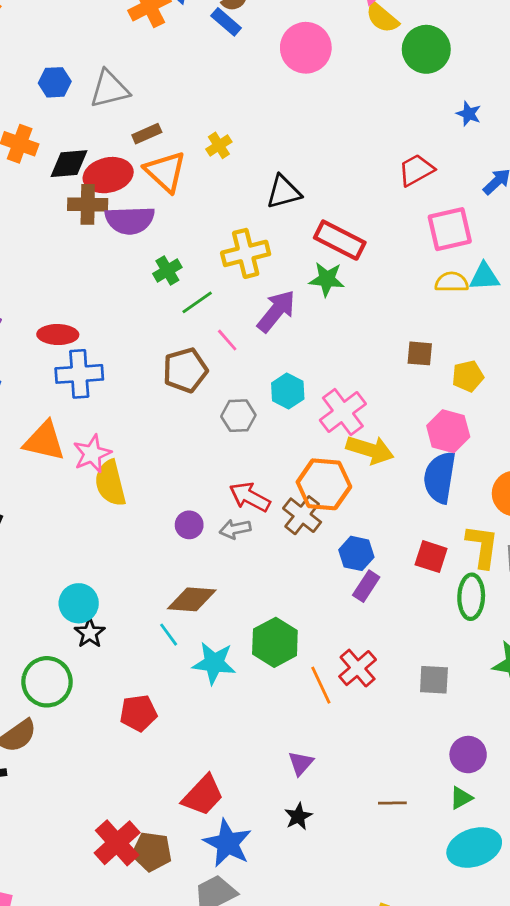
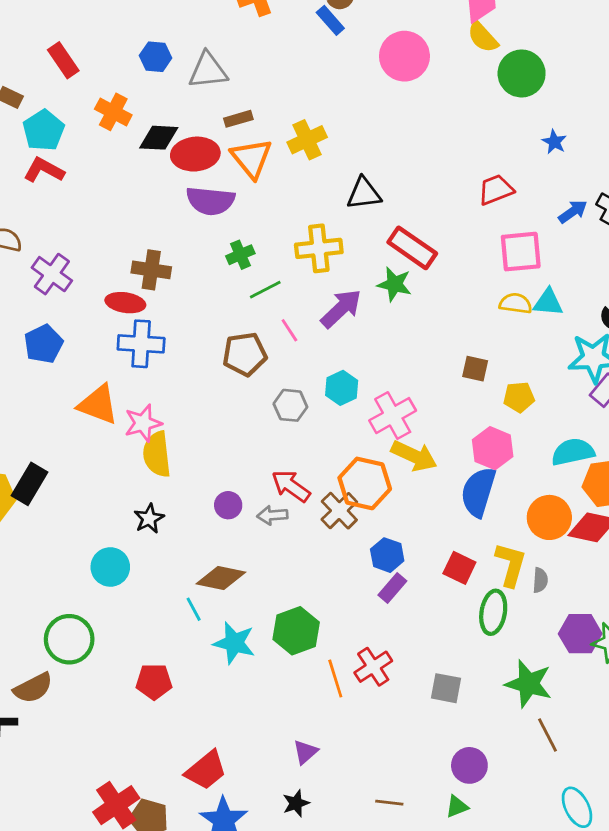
yellow cross: (219, 145) -> (307, 140), size x1.5
brown cross: (88, 204) -> (151, 270), moved
black star: (90, 633) -> (149, 519), moved

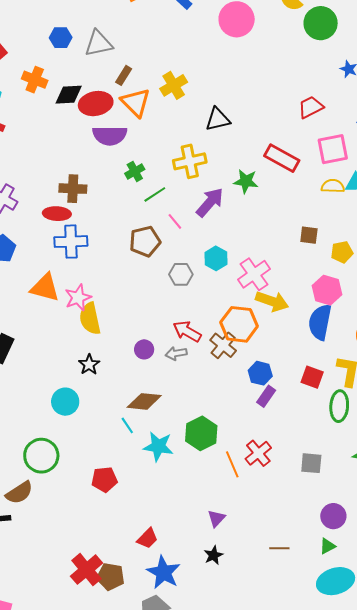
brown rectangle: (238, 119) -> (124, 75), turned -36
red rectangle: (412, 248) -> (282, 158), moved
red trapezoid: (206, 770) -> (147, 538), size x0.7

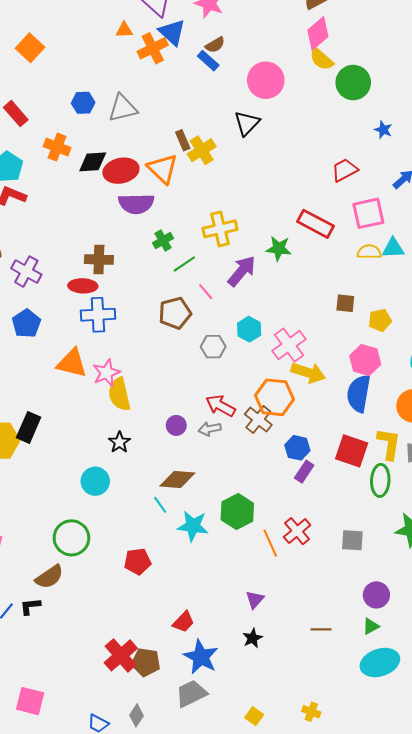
brown rectangle: (124, 75) -> (183, 140), moved, turned -54
black triangle: (218, 119) -> (247, 123), moved, turned -32
red square: (312, 377) -> (352, 451), size x1.4

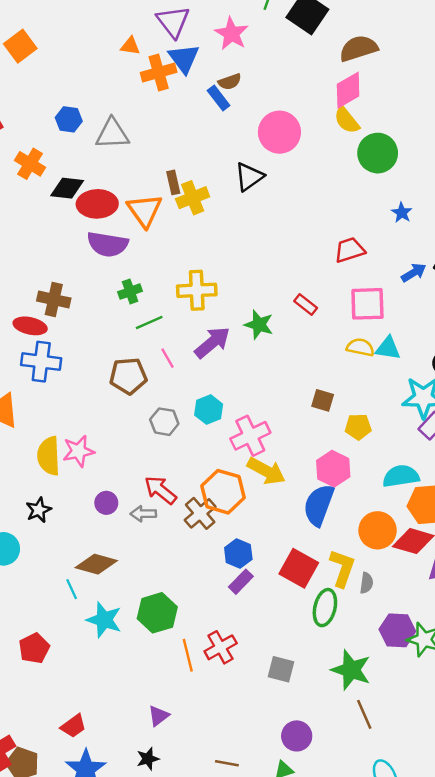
red rectangle: (316, 224) -> (306, 305), size x0.6
pink star: (106, 373) -> (78, 451), moved
red pentagon: (137, 561) -> (34, 648), turned -30

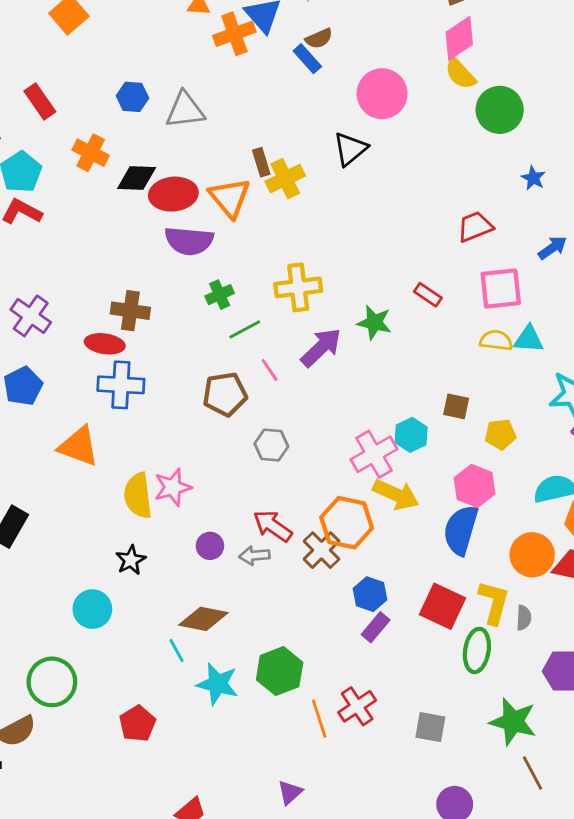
cyan hexagon: (209, 410) -> (411, 435), moved

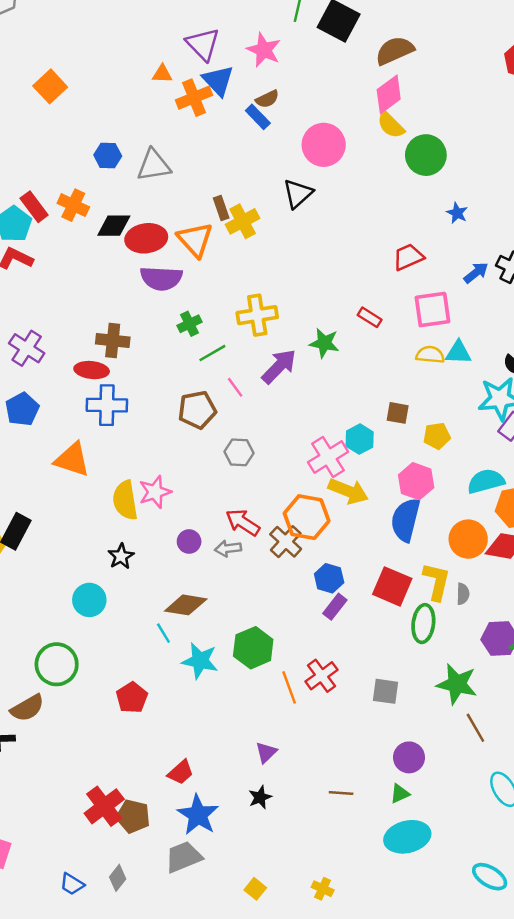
red rectangle: (40, 101) -> (34, 207), moved

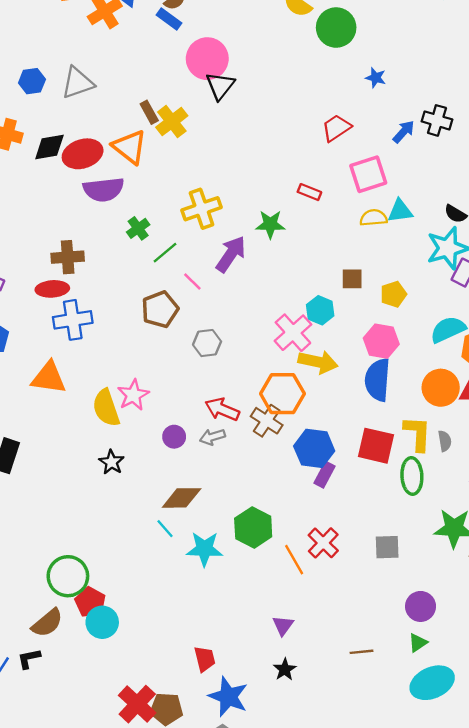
pink circle: (324, 145) -> (207, 59), moved
blue hexagon: (329, 578) -> (314, 448), size x1.4
cyan circle: (89, 600) -> (102, 622), moved
red pentagon: (132, 698) -> (90, 602), moved
red trapezoid: (181, 772) -> (205, 659), turned -52

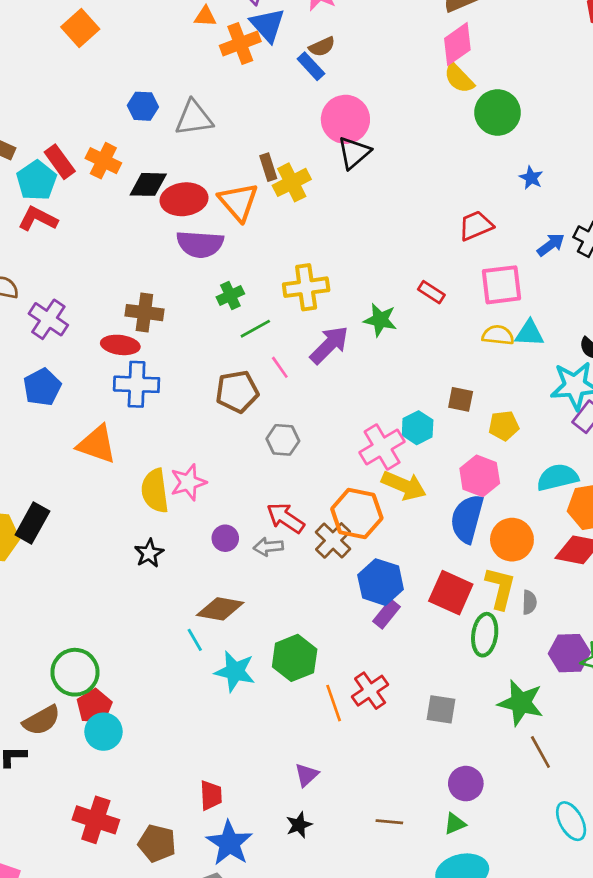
orange circle: (441, 388) -> (512, 540), moved
red cross: (137, 704) -> (96, 820), moved, turned -36

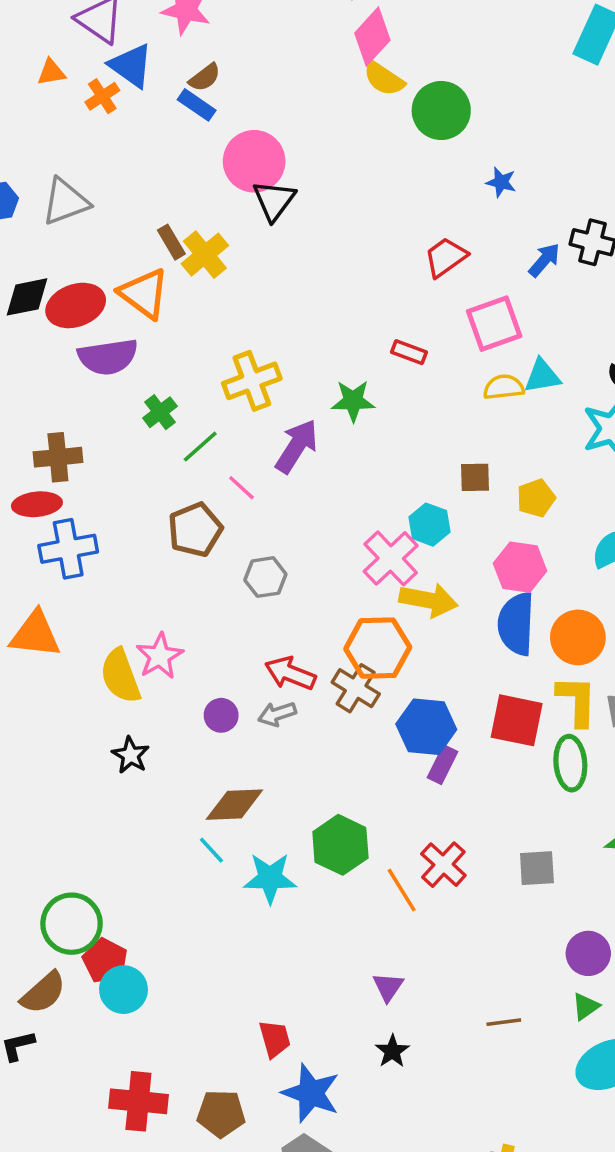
orange cross: (240, 44) -> (102, 96), size x0.7

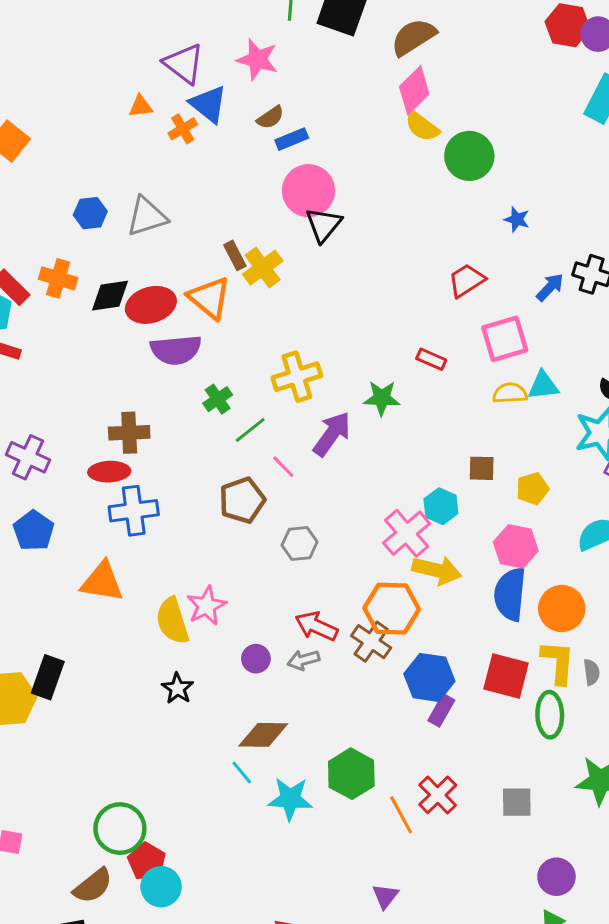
blue rectangle: (197, 105) -> (292, 139), moved, turned -60

